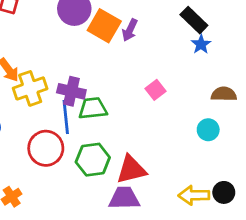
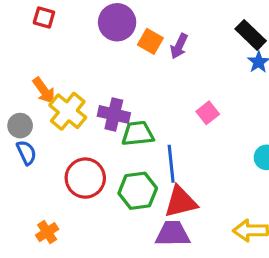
orange square: (104, 26) -> (150, 41), size x0.7
yellow cross: (30, 88) -> (68, 111), turned -32
blue line: (66, 117) -> (171, 164), moved

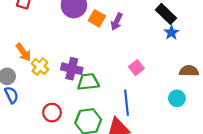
yellow cross: (68, 111) -> (40, 66), size x0.7
blue line: (171, 164) -> (127, 103), moved
red circle: (85, 178) -> (52, 113), size x0.7

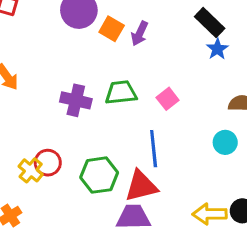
yellow cross: (40, 66) -> (31, 170), moved
green trapezoid: (88, 82) -> (121, 93), moved

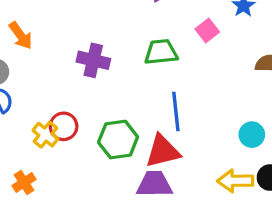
green trapezoid: (121, 93) -> (161, 52), moved
pink square: (168, 99) -> (207, 31), moved
cyan circle: (225, 142) -> (252, 135), moved

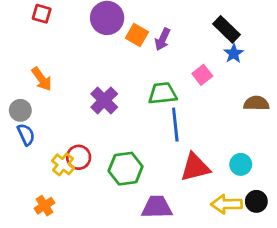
purple cross: (93, 60) -> (104, 100), turned 32
blue line: (176, 111) -> (175, 125), moved
red triangle: (163, 151) -> (195, 167), moved

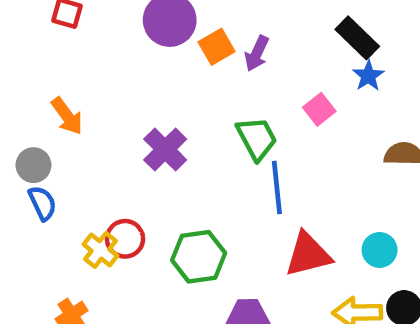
orange square: (137, 35) -> (217, 47), turned 30
green trapezoid: (163, 93) -> (257, 138), turned 68

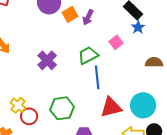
green trapezoid: (257, 138) -> (88, 55), turned -90
red circle: (125, 239) -> (29, 116), moved
cyan circle: (380, 250) -> (143, 105), size x1.6

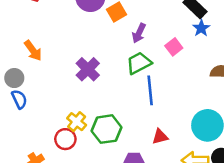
purple arrow: (88, 17) -> (139, 33), moved
yellow cross: (18, 105) -> (77, 122), moved
red triangle: (111, 107) -> (160, 137), moved, size x0.6

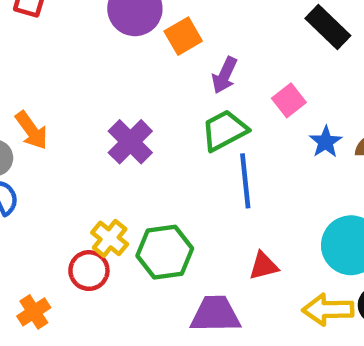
blue star: (201, 28) -> (326, 142), moved
orange arrow: (33, 51) -> (31, 130), moved

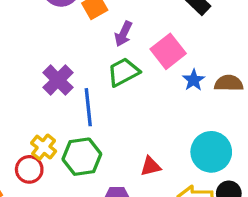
pink square: (289, 100) -> (168, 51), size x1.5
blue line: (245, 181) -> (88, 107), moved

